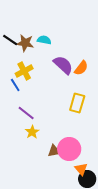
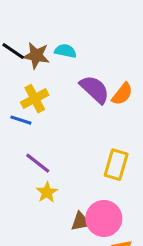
blue line: (15, 85) -> (21, 120), turned -40
yellow rectangle: (77, 103) -> (116, 165), moved

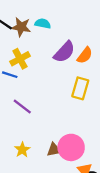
purple semicircle: (95, 89) -> (64, 52), turned 90
yellow rectangle: (116, 165) -> (80, 88), moved
yellow star: (47, 192) -> (22, 150), moved

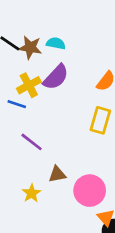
purple semicircle: (64, 52) -> (56, 77), moved
brown triangle: (54, 150) -> (57, 174), moved

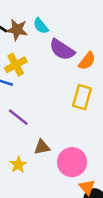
cyan semicircle: (56, 43) -> (41, 26), turned -140
purple semicircle: (56, 77) -> (62, 50), moved, turned 80

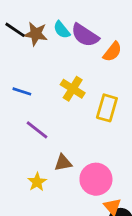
purple semicircle: (62, 50) -> (85, 35), moved
orange semicircle: (87, 61) -> (112, 52), moved
yellow cross: (16, 65) -> (73, 89), moved, turned -30

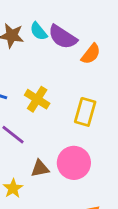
yellow cross: (73, 89) -> (37, 99), moved
pink circle: (96, 179) -> (74, 163), moved

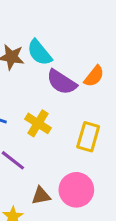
cyan semicircle: (39, 31) -> (39, 53), size x1.4
purple semicircle: (63, 37) -> (62, 82), moved

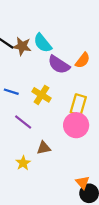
pink circle: (76, 190) -> (76, 125), moved

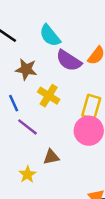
brown star: (22, 46) -> (26, 69), moved
blue line: (11, 92) -> (14, 103), moved, turned 48

